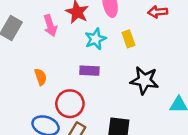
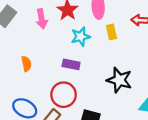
yellow rectangle: (128, 39) -> (111, 32), moved
red circle: (70, 104) -> (64, 95), moved

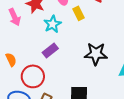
purple rectangle: (71, 64) -> (50, 51), turned -35
red circle: (64, 95) -> (33, 76), moved

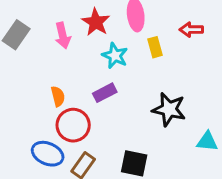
cyan star: (52, 24) -> (115, 56), turned -30
orange semicircle: (11, 60) -> (58, 96), moved

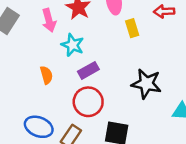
cyan star: (115, 56) -> (73, 45), moved
red circle: (73, 125) -> (88, 102), moved

